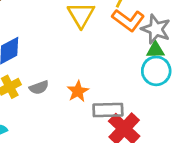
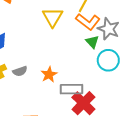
green triangle: (155, 50) -> (92, 42), moved, turned 48

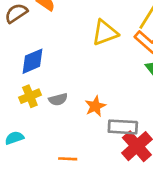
yellow triangle: (53, 17) -> (105, 33), turned 35

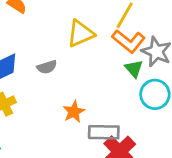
gray semicircle: (58, 99) -> (47, 67), moved

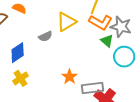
gray semicircle: (47, 67) -> (45, 36), moved

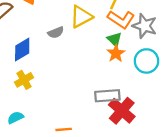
green triangle: (107, 41) -> (114, 39), moved
orange star: (70, 77) -> (116, 53), moved

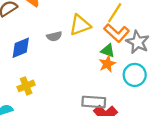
green triangle: (114, 39) -> (108, 51), turned -32
yellow cross: (24, 80) -> (26, 86), moved

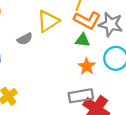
orange star: (107, 64) -> (87, 66), moved

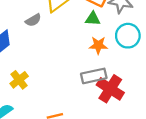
orange star: (87, 66) -> (98, 45), turned -30

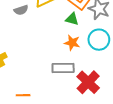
red cross: (110, 89) -> (88, 82), moved

